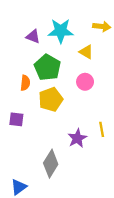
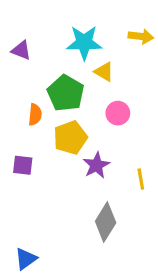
purple triangle: (33, 36) -> (21, 50), moved
yellow triangle: (86, 52) -> (104, 72), moved
purple star: (77, 138) -> (96, 165), moved
gray diamond: (51, 164) -> (106, 222), moved

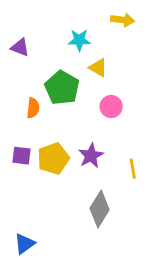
yellow arrow: (141, 36) -> (123, 20), moved
cyan star: (84, 43) -> (79, 40), size x0.7
yellow pentagon: (70, 138) -> (53, 159), moved

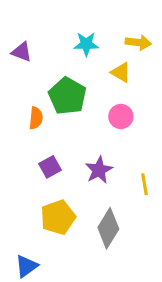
yellow arrow: (123, 20) -> (138, 42), moved
yellow triangle: (98, 68) -> (121, 72), moved
purple square: (22, 156) -> (50, 167), moved, turned -36
yellow pentagon: (53, 159) -> (58, 217), moved

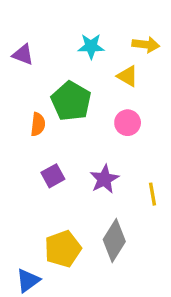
yellow pentagon: (58, 217) -> (63, 249), moved

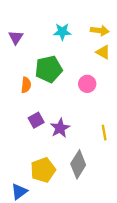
purple triangle: (23, 55) -> (16, 37), turned 42
yellow triangle: (128, 76) -> (103, 52), moved
green pentagon: (71, 101) -> (49, 69), turned 30
purple star: (104, 179) -> (60, 128), moved

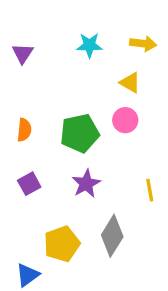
yellow triangle: (103, 52) -> (130, 83), moved
green pentagon: (49, 69) -> (80, 133), moved
orange semicircle: (26, 85) -> (24, 130), moved
purple square: (36, 120) -> (29, 184), moved

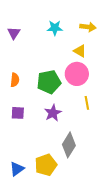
pink circle: (125, 120) -> (77, 74), size x1.5
purple square: (29, 184) -> (18, 113), turned 32
yellow line: (150, 190) -> (87, 103), moved
yellow pentagon: (62, 244) -> (46, 165), moved

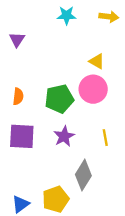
yellow arrow: (88, 27) -> (109, 17), moved
cyan star: (55, 28) -> (67, 15), moved
yellow line: (87, 103) -> (105, 138), moved
purple square: (18, 113) -> (22, 136), size x1.6

